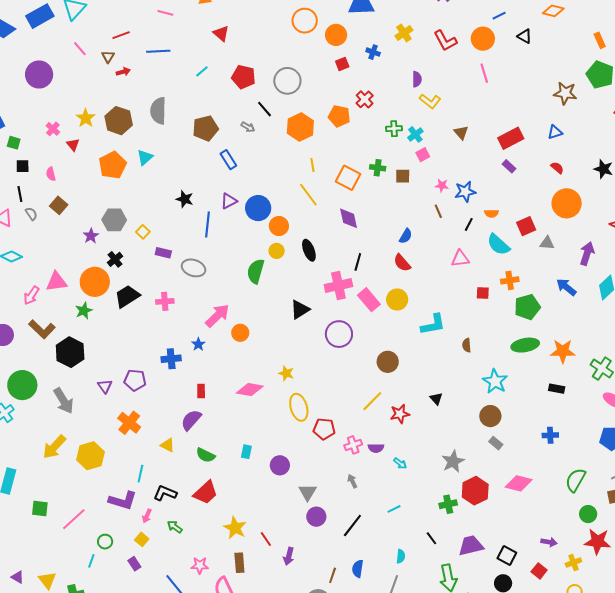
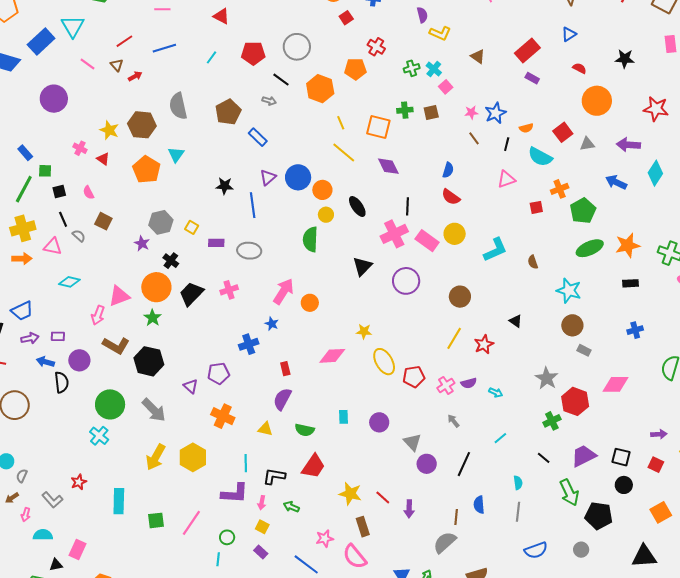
purple arrow: (587, 254) -> (628, 145), turned -90

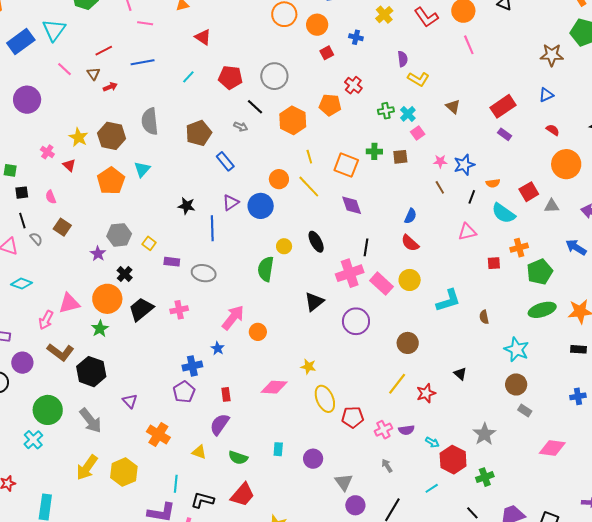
orange circle: (322, 190) -> (279, 179), moved
purple pentagon: (218, 373) -> (184, 392), moved, turned -30
red hexagon: (575, 401) -> (453, 460), moved

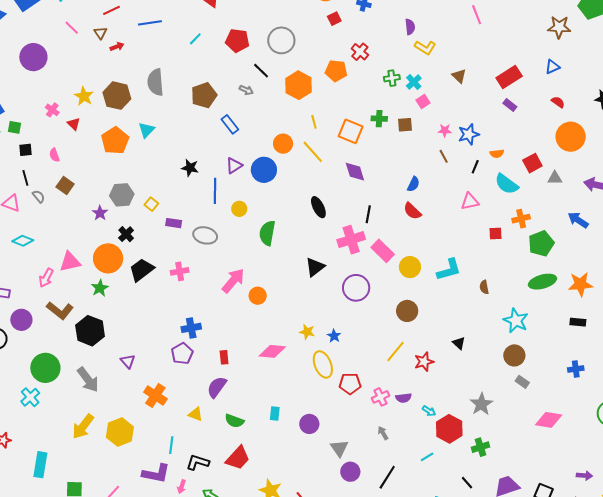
yellow circle: (284, 246) -> (239, 209), moved
yellow circle: (410, 280) -> (410, 267), moved
blue star: (218, 348) -> (334, 336), moved

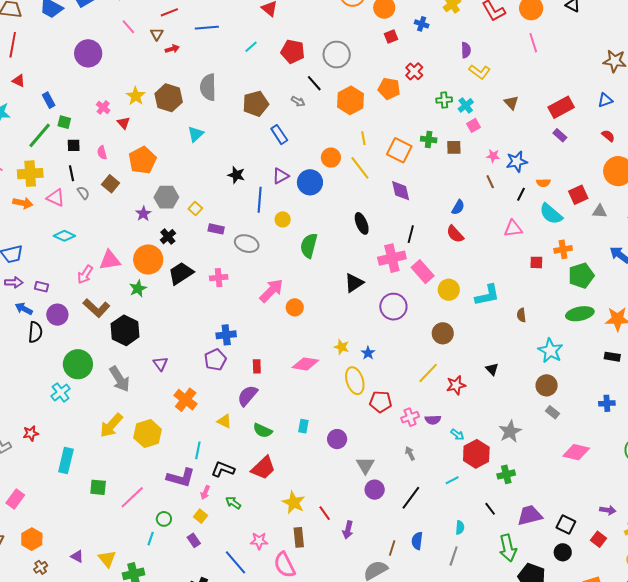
orange pentagon: (115, 141) -> (142, 160), moved

